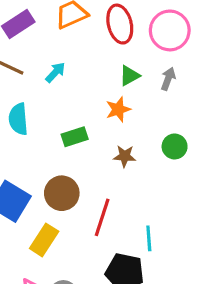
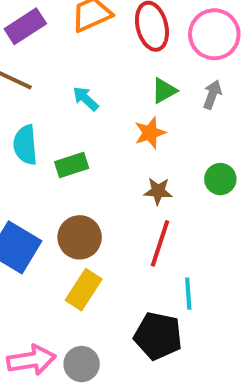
cyan arrow: (55, 72) -> (86, 99), moved, turned -90
green rectangle: (75, 137) -> (72, 165), moved
red line: (102, 217) -> (160, 243), moved
yellow rectangle: (44, 240) -> (84, 290), moved

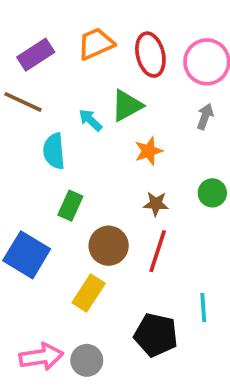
green triangle: (164, 91) -> (127, 106), moved, size x1.4
cyan semicircle: (25, 145) -> (54, 151), moved
green rectangle: (72, 165) -> (70, 206), moved, turned -48
brown circle: (80, 237) -> (109, 246), moved
cyan line: (188, 294) -> (203, 308), moved

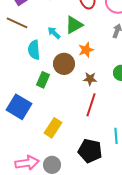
brown circle: (109, 246) -> (64, 64), moved

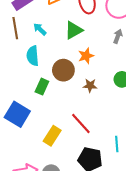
brown line: (17, 23) -> (15, 28), turned 55
cyan arrow: (54, 33) -> (40, 29), moved
red line: (91, 105) -> (81, 123), moved, turned -60

